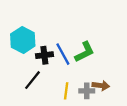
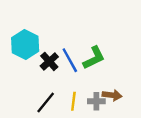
black cross: (44, 55) -> (49, 61), turned -35
black line: (33, 80) -> (46, 102), moved

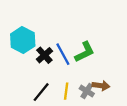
gray cross: (96, 101) -> (87, 91), turned 32

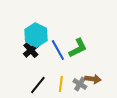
cyan hexagon: (23, 40) -> (36, 35), moved
black cross: (44, 55) -> (31, 50), moved

